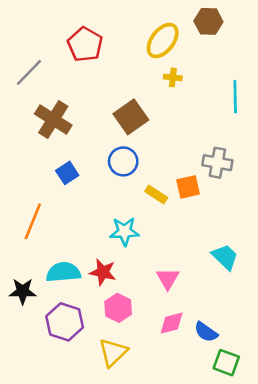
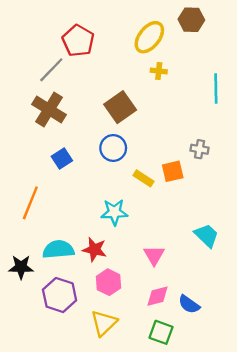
gray line: (29, 72) -> (51, 70), moved
gray cross: (217, 163) -> (200, 149), size x0.7
green square: (226, 363) -> (161, 332), moved

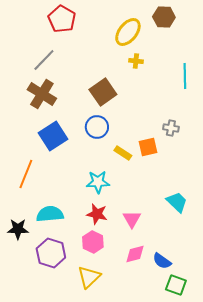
red pentagon: (78, 41) -> (62, 19), moved
blue square: (62, 158) -> (53, 136), size x1.6
red star: (95, 250) -> (97, 214), moved
green square: (161, 332) -> (176, 285), moved

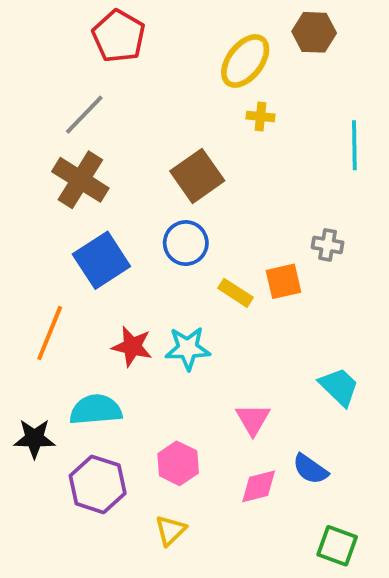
red star: (97, 214) -> (132, 346), moved
blue semicircle: (162, 261) -> (310, 469), moved
yellow triangle: (89, 277) -> (170, 530), size x0.7

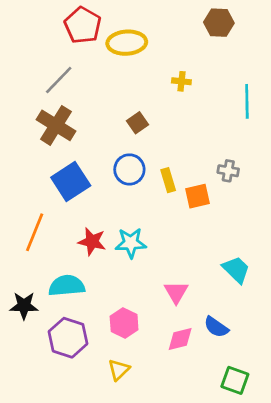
yellow ellipse: (245, 61) -> (127, 43), moved, turned 48
brown square: (197, 176) -> (137, 123), size x0.6
yellow rectangle: (236, 293) -> (168, 180), moved, turned 40

